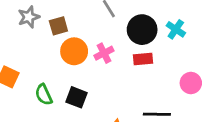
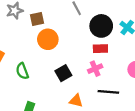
pink cross: (104, 53) -> (95, 69), moved
black square: (77, 97) -> (63, 73), moved, turned 35

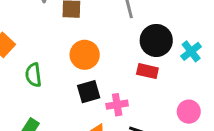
orange circle: (48, 39) -> (85, 55), moved
pink cross: (95, 69) -> (117, 105), moved

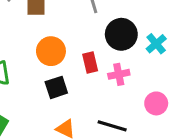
red rectangle: (147, 71) -> (90, 63), moved, turned 66
pink cross: (117, 105) -> (119, 74), moved

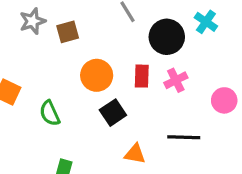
cyan cross: (156, 44) -> (206, 22), moved
red rectangle: (90, 63) -> (142, 76), turned 30

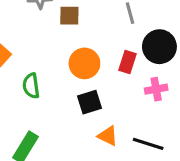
red rectangle: (142, 76) -> (127, 62), moved
orange triangle: (135, 154) -> (108, 136), moved

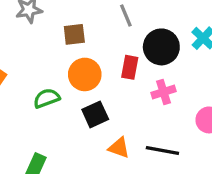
brown square: (69, 16) -> (74, 34), moved
green semicircle: (31, 86) -> (47, 98), moved, turned 85

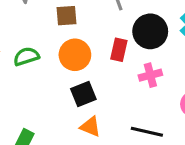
green semicircle: (47, 98) -> (26, 56), moved
orange triangle: (119, 148) -> (90, 127), moved

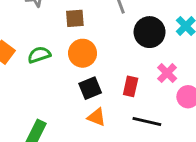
red rectangle: (119, 50) -> (131, 86), moved
pink cross: (150, 75) -> (167, 73), moved, turned -30

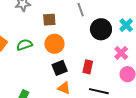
pink cross: (167, 73) -> (121, 53), moved

